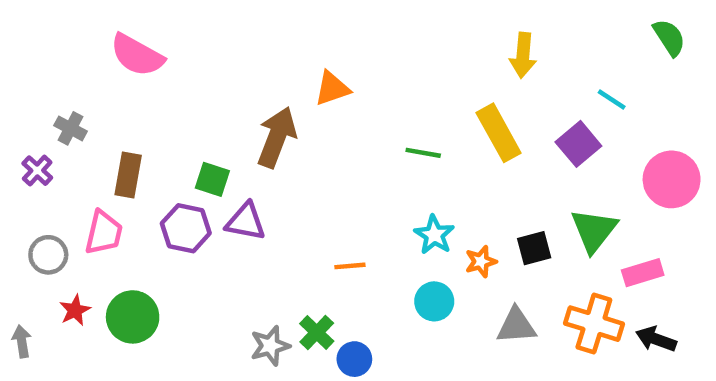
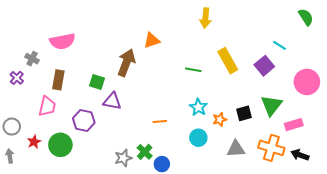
pink semicircle: (137, 55) -> (62, 41), moved, turned -40
yellow arrow: (523, 55) -> (205, 18), moved
purple hexagon: (186, 228) -> (84, 120), moved
gray circle: (48, 255) -> (12, 127), moved

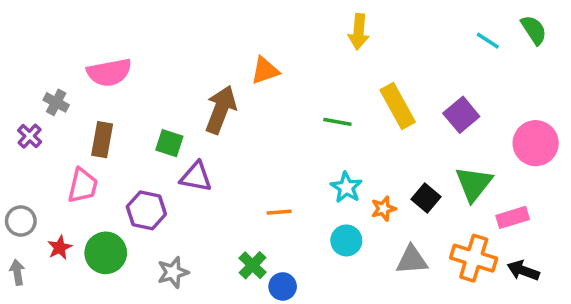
cyan line: (280, 45) -> (488, 41), moved
black square: (244, 113) -> (426, 198), turned -35
gray star: (123, 158) -> (173, 272), moved

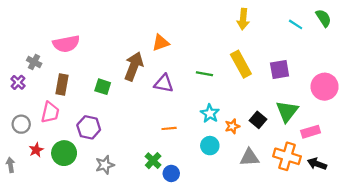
yellow arrow: (359, 32) -> (243, 19), moved
purple square: (461, 115) -> (280, 69), turned 30
purple triangle: (196, 177) -> (164, 83), moved
gray circle: (21, 221) -> (21, 124), moved

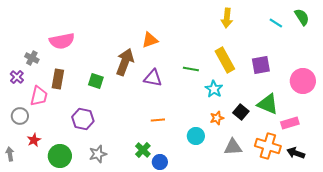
green triangle: (287, 111) -> (268, 104), turned -45
pink trapezoid: (50, 112) -> (39, 96), moved
cyan star: (210, 113) -> (214, 89), moved
green circle: (64, 153) -> (60, 156), moved

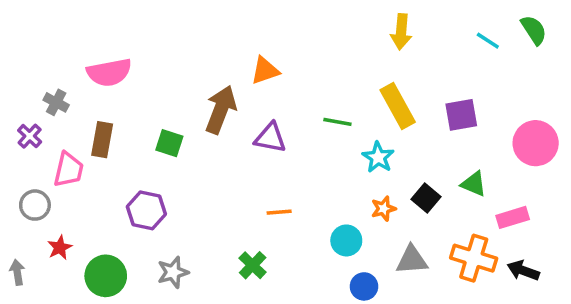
green triangle: (268, 104) -> (474, 184), size x0.7
blue circle: (160, 162) -> (364, 286), moved

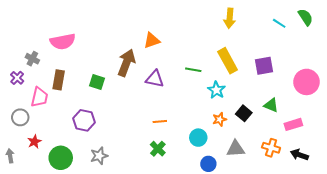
orange cross: (474, 258) -> (271, 148), size x0.7
green cross: (253, 265) -> (158, 149), moved

